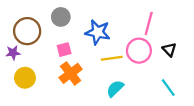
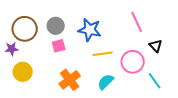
gray circle: (61, 17) -> (56, 26), moved
pink line: (149, 23) -> (137, 22), turned -40
pink circle: (139, 51) -> (133, 62), moved
orange cross: (71, 73) -> (70, 80), moved

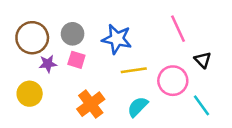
pink square: (59, 46) -> (76, 60), turned 32
purple star: (12, 49) -> (48, 64), moved

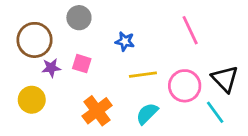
gray circle: (73, 34) -> (79, 18), moved
blue star: (117, 39) -> (125, 41), size x0.6
black triangle: (203, 60) -> (225, 79), moved, size x1.5

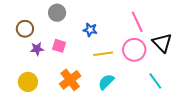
brown circle: (35, 40) -> (25, 29), size x0.7
black triangle: (225, 79) -> (162, 43), moved
pink circle: (185, 86) -> (134, 50), moved
yellow circle: (32, 100) -> (28, 82), moved

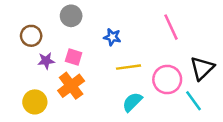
black triangle: (162, 43) -> (202, 68), moved, turned 30
pink circle: (134, 50) -> (167, 79), moved
orange cross: (70, 80) -> (71, 86), moved

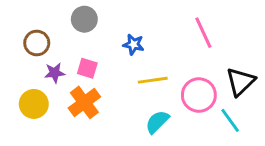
yellow circle: (35, 102) -> (34, 104), moved

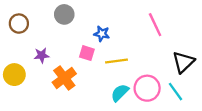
brown circle: (37, 43) -> (19, 24), moved
pink square: (87, 68) -> (87, 53), moved
pink circle: (199, 95) -> (147, 88), moved
yellow circle: (34, 104) -> (14, 75), moved

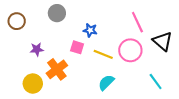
yellow line: (116, 61) -> (103, 54), turned 30
black triangle: (183, 62) -> (163, 41), moved, turned -35
yellow circle: (14, 75) -> (33, 84), moved
pink circle: (147, 88) -> (130, 50), moved

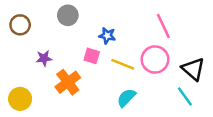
black triangle: (163, 41) -> (193, 69), moved
yellow circle: (33, 84) -> (20, 99), moved

